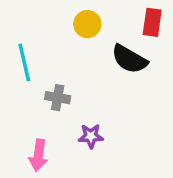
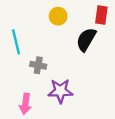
black semicircle: (129, 59) -> (86, 40), turned 90
purple star: (91, 136) -> (60, 91), size x1.5

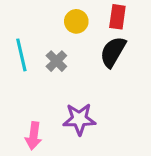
red rectangle: (101, 15) -> (117, 17), moved
gray cross: (38, 65) -> (56, 61), moved, turned 35

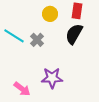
cyan line: (21, 55) -> (14, 36), turned -45
pink arrow: (34, 136) -> (22, 89), turned -60

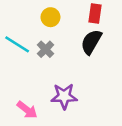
yellow circle: (50, 14) -> (50, 17), moved

